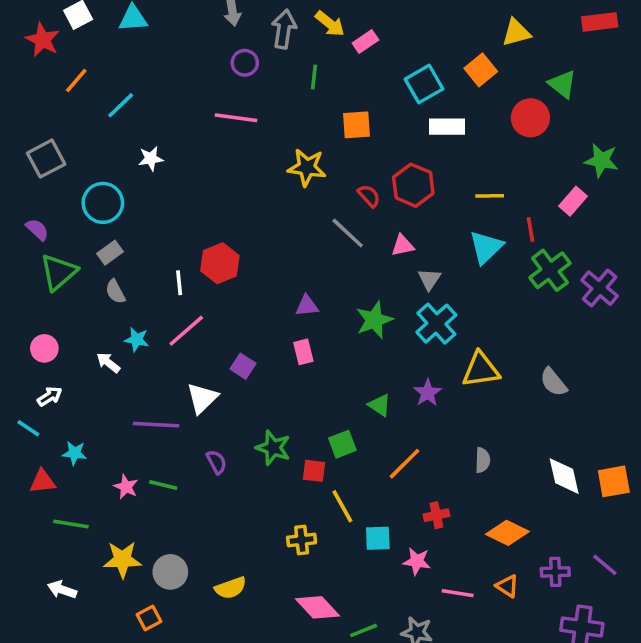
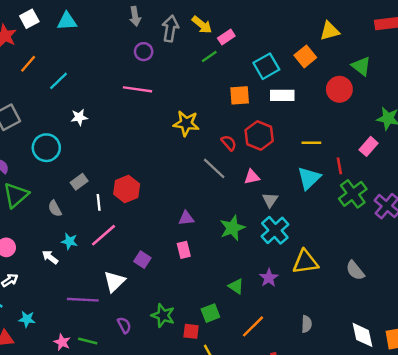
green line: (314, 77) -> (209, 56), moved, turned 49
orange square: (357, 125) -> (240, 95), moved
gray rectangle: (110, 253) -> (79, 182), moved

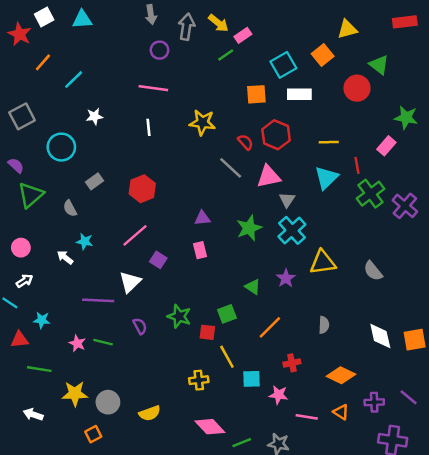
pink triangle: (252, 177) -> (269, 176), size x1.5
white line: (99, 202) -> (148, 127), moved
pink line: (103, 235) -> (135, 235), moved

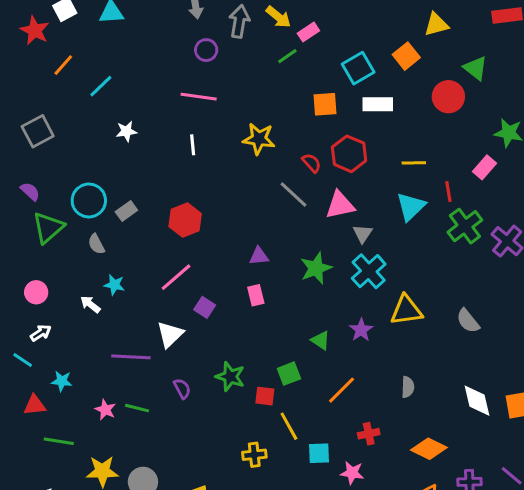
cyan circle: (61, 147) -> (89, 200), moved

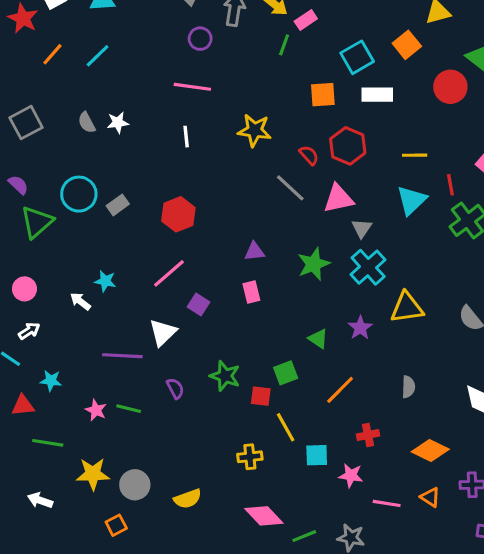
green line: (287, 56) -> (284, 45), turned -35
cyan line: (101, 86) -> (98, 56), moved
gray semicircle: (96, 244) -> (87, 123), moved

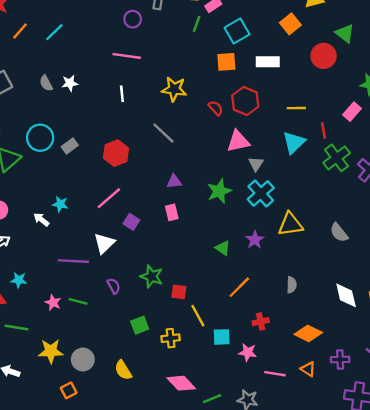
cyan square: (357, 57) -> (237, 31), moved
gray line: (290, 188) -> (163, 133), moved
green square: (286, 373) -> (140, 325), moved
yellow semicircle: (188, 499) -> (123, 370), turned 78

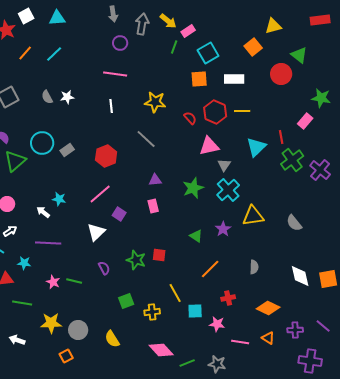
yellow line: (296, 108) -> (242, 111), moved
purple line: (73, 261) -> (48, 243), moved
red square: (179, 292) -> (159, 255), moved

